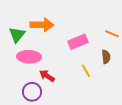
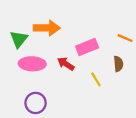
red arrow: (47, 76) -> (66, 64), moved

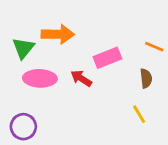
yellow line: (96, 79) -> (139, 114), moved
purple circle: (36, 103) -> (23, 127), moved

